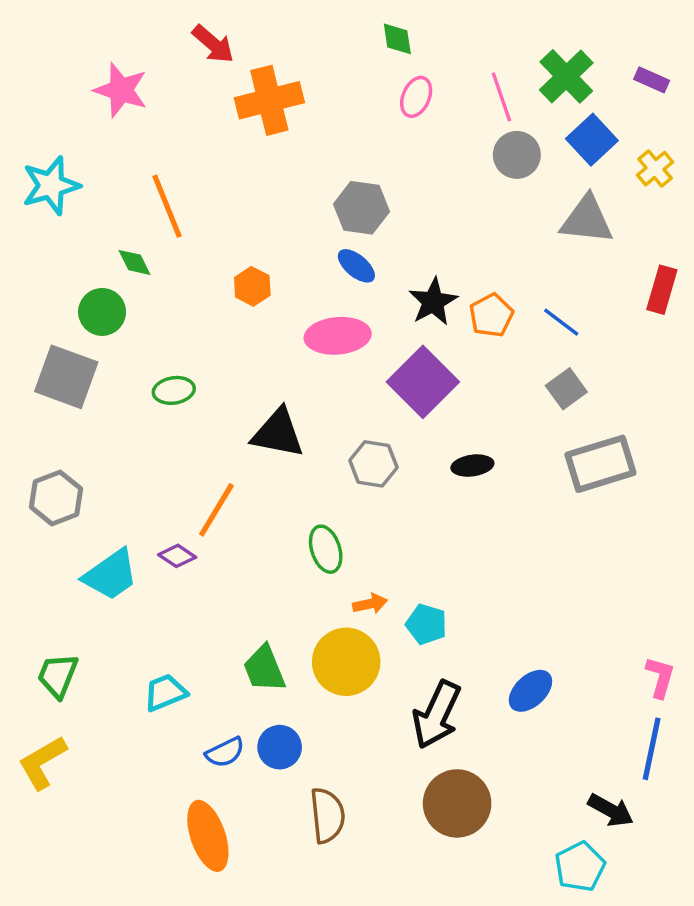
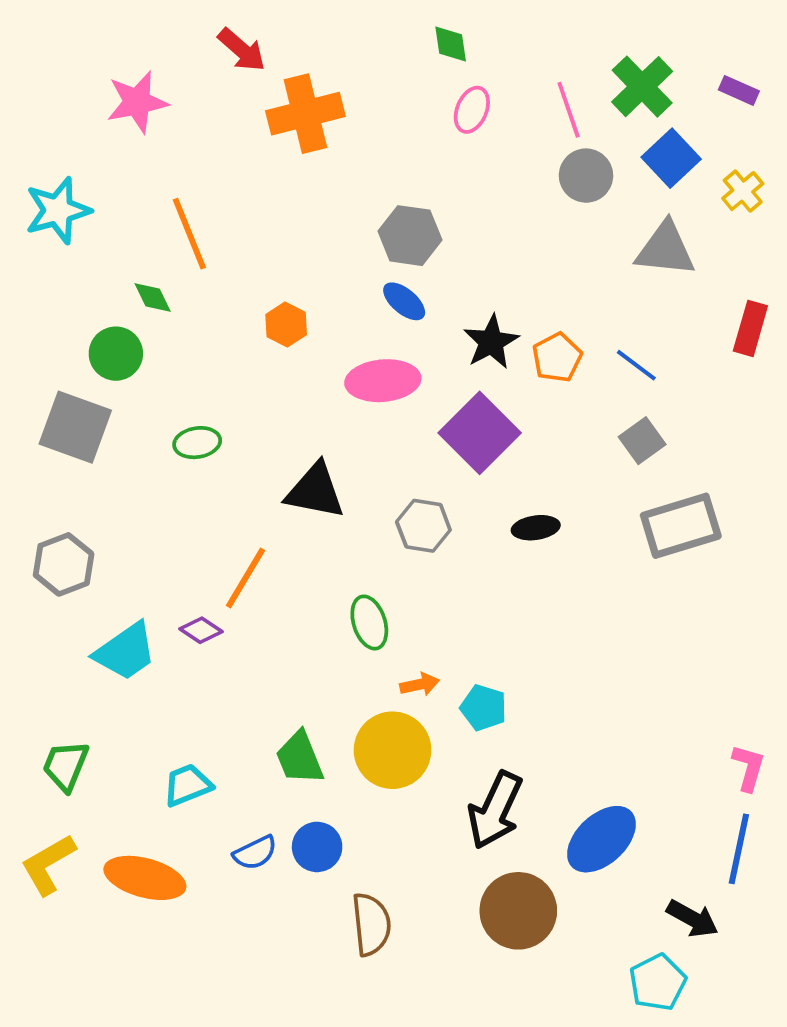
pink star: (121, 90) -> (137, 102), turned -30
blue ellipse: (530, 691) -> (601, 839), moved, size x1.4
orange ellipse: (208, 836) -> (145, 878), moved, turned -56

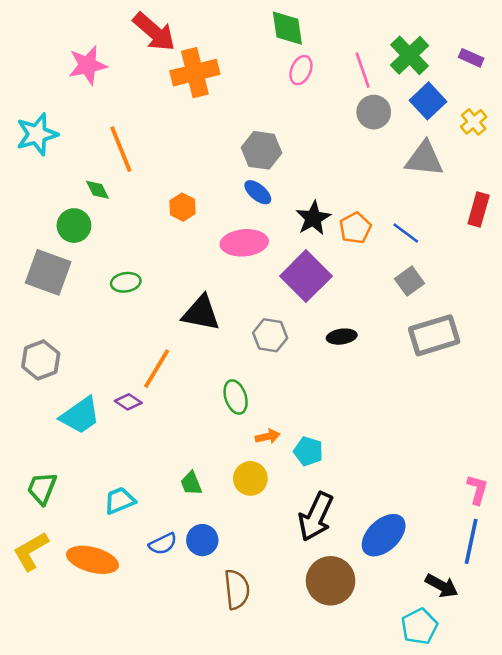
green diamond: (451, 44) -> (287, 28), size x1.5
red arrow: (242, 50) -> (154, 32), size x1.4
yellow circle: (393, 750) -> (250, 478), size x0.7
green trapezoid: (300, 758) -> (191, 483), size x0.7

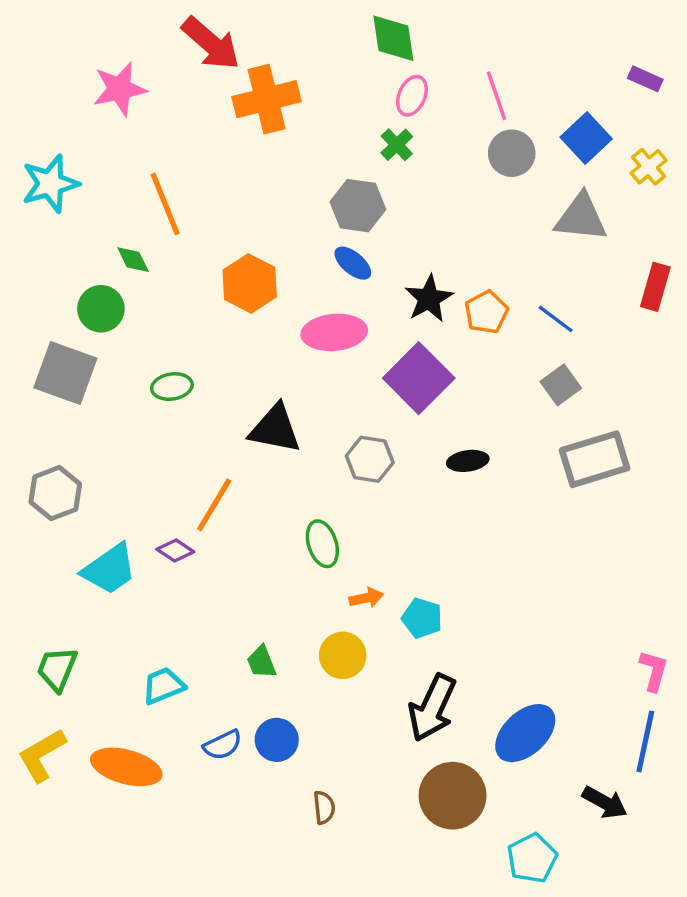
green cross: (410, 55) -> (397, 145), moved, size x0.6
orange hexagon: (183, 207) -> (250, 283), size x1.5
brown semicircle: (237, 589) -> (324, 807), size x0.6
cyan pentagon: (419, 626) -> (532, 858), moved

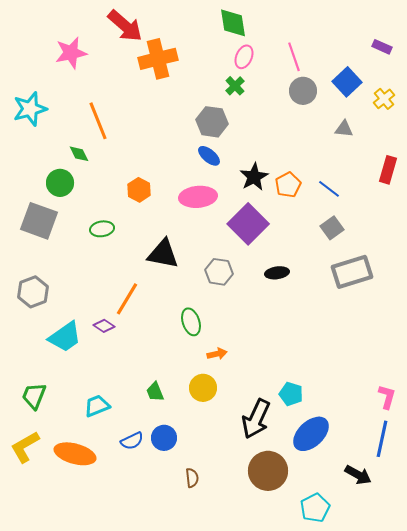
gray triangle: (581, 217) -> (344, 129), size x0.6
orange hexagon: (250, 283) -> (139, 190), moved, size x0.7
cyan pentagon: (422, 618) -> (291, 394), moved

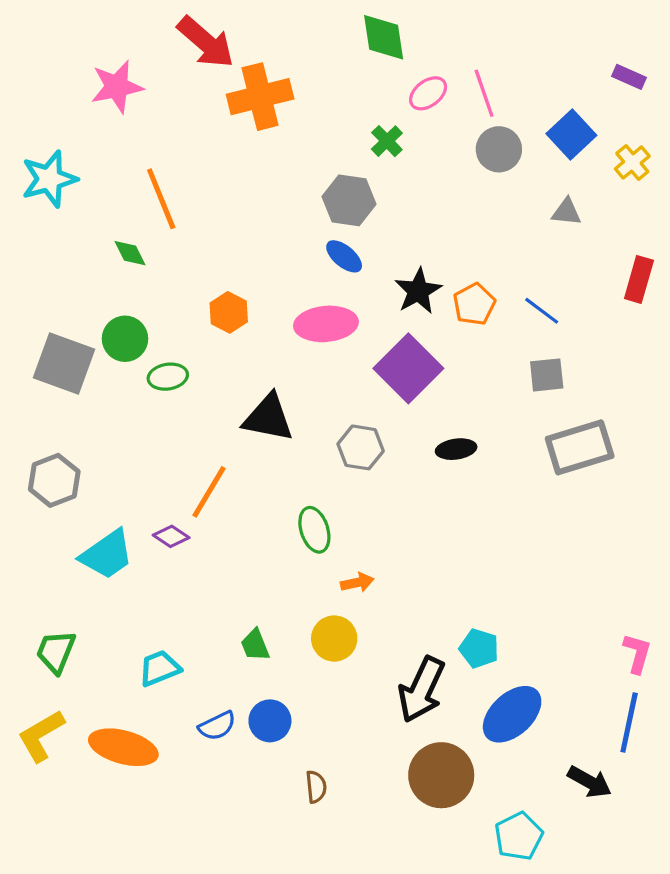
pink ellipse: (244, 57) -> (428, 93), moved, turned 30
green circle: (60, 183) -> (125, 339), moved
gray square: (332, 228) -> (547, 375), turned 30

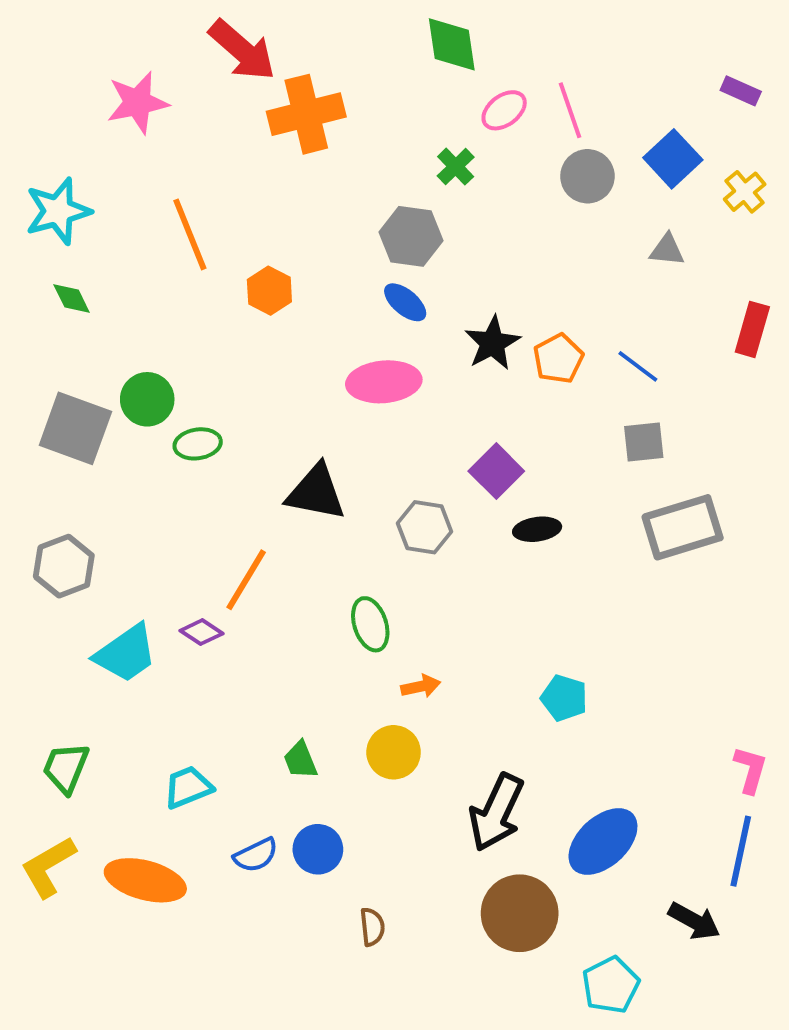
green diamond: (130, 253) -> (72, 298), moved
orange hexagon: (229, 312) -> (269, 291), moved
purple square: (408, 368) -> (496, 471), moved, size x0.7
cyan pentagon: (479, 648) -> (564, 698), moved

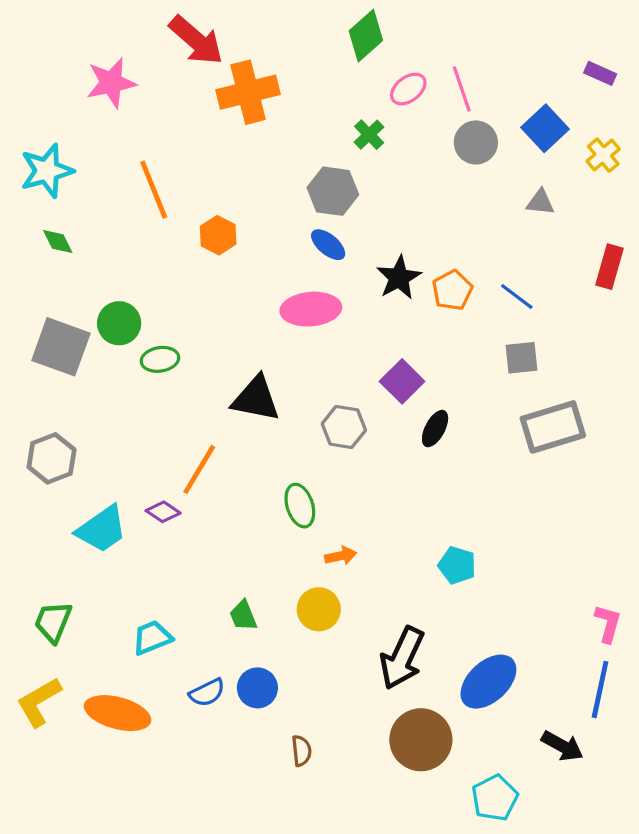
green diamond: (452, 44) -> (366, 36), turned 57
black ellipse: (537, 529) -> (435, 429), turned -54

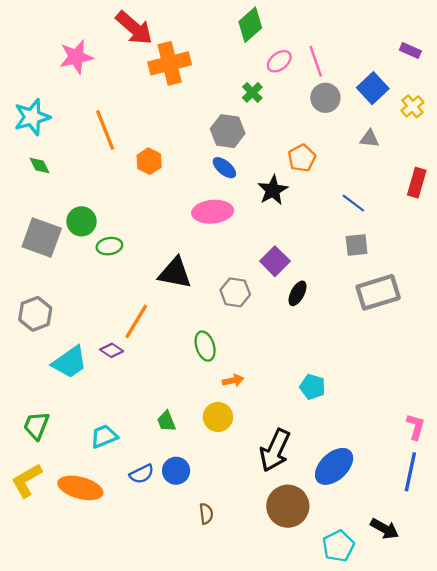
orange pentagon: (452, 290) -> (302, 158), moved
black arrow: (562, 746) -> (385, 529), moved

